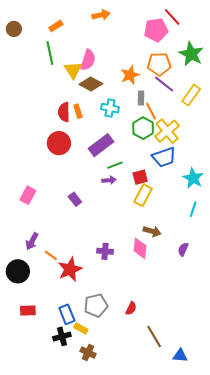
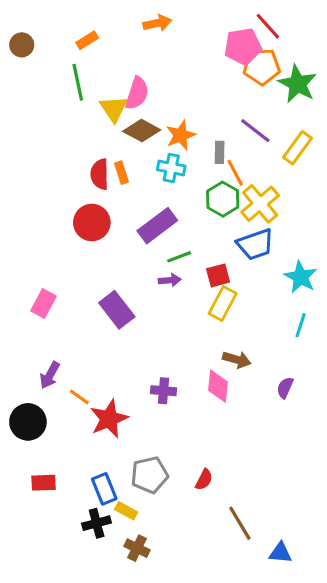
orange pentagon: (159, 64) -> (262, 67), moved
orange star: (130, 75) -> (181, 135), moved
purple rectangle: (75, 199) -> (117, 310), size x1.6

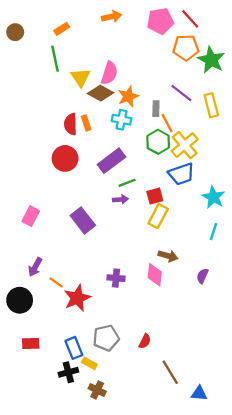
pink pentagon: (243, 46) -> (160, 21), moved
pink semicircle: (137, 93) -> (109, 73), moved
yellow rectangle: (297, 148) -> (211, 105), turned -50

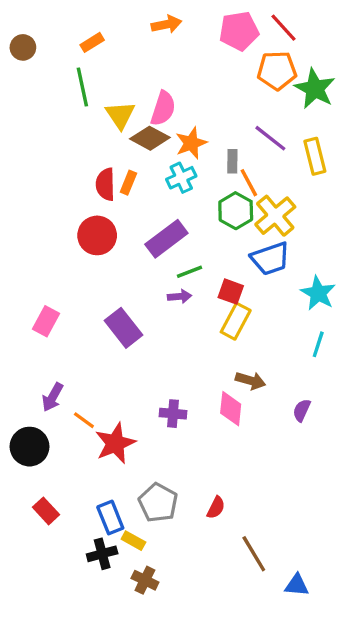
cyan cross: (122, 120) -> (181, 178), turned -36
orange rectangle: (86, 123) -> (128, 183), turned 40
red square: (155, 196) -> (231, 292), turned 35
gray pentagon: (106, 338) -> (158, 503), turned -30
red rectangle: (31, 343) -> (46, 511), turned 49

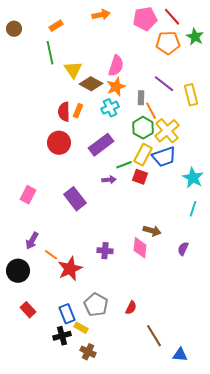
green star: (315, 89) -> (195, 37), moved, size x0.7
pink semicircle: (163, 108) -> (116, 66), moved
green line: (189, 272) -> (124, 165), moved
yellow rectangle: (236, 321) -> (143, 155), moved

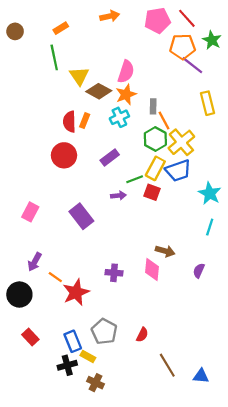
purple line: (164, 84) -> (192, 65), moved
purple rectangle: (101, 145) -> (110, 158), size x0.7
blue triangle: (180, 355) -> (201, 376), moved

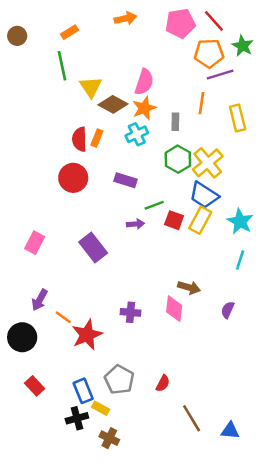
purple line: (192, 65) -> (220, 74), turned -55
orange line: (164, 121) -> (201, 103), moved, turned 36
purple rectangle: (110, 158) -> (126, 180), turned 54
yellow rectangle: (155, 168) -> (200, 220), moved
blue trapezoid: (178, 171) -> (204, 195), turned 52

